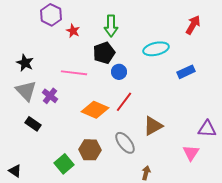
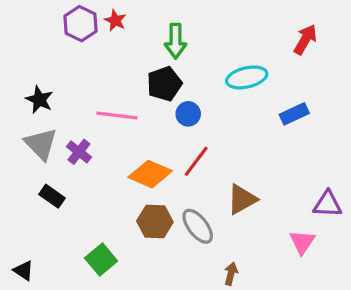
red star: (73, 31) -> (115, 20), moved
brown hexagon: (90, 150) -> (155, 222), moved

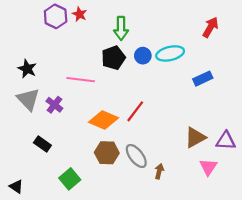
blue circle: (188, 114) -> (143, 56), moved
black rectangle: (52, 196) -> (42, 144), moved
brown triangle: (242, 199) -> (195, 137), moved
brown arrow: (231, 274) -> (159, 171), moved

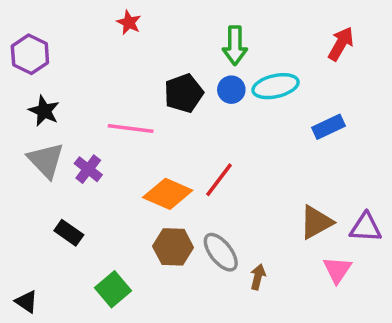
purple hexagon: (56, 16) -> (30, 54), moved
green arrow: (121, 28) -> (235, 45), moved

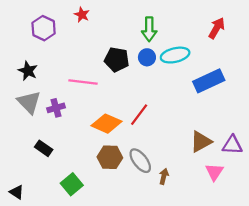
purple hexagon: (30, 54) -> (44, 28), moved
black pentagon: (184, 93) -> (117, 60), turned 30
blue rectangle: (329, 127) -> (209, 81), size x1.5
purple cross: (88, 169) -> (56, 108), turned 36

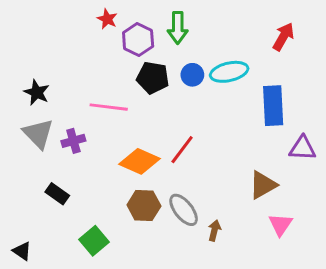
purple hexagon: (44, 28) -> (138, 40), moved
green arrow: (149, 29) -> (178, 28), moved
blue rectangle: (209, 81) -> (273, 106), turned -68
purple triangle: (232, 145) -> (303, 148), moved

